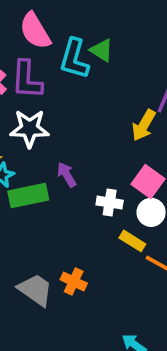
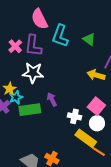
green triangle: (102, 50) -> (89, 39), moved
yellow arrow: (144, 125) -> (96, 75), turned 72
yellow rectangle: (132, 241) -> (86, 138), size x1.5

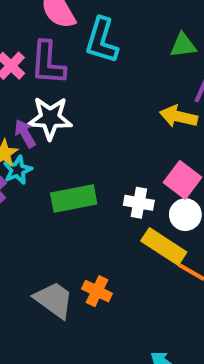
green triangle: (89, 39) -> (183, 45), moved, turned -40
purple arrow: (52, 99) -> (25, 134), moved
green rectangle: (30, 110) -> (74, 198), moved

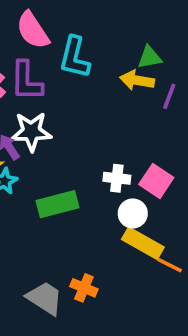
yellow arrow: (179, 116) -> (137, 80), moved
white cross: (139, 203) -> (117, 178), moved
white circle: (185, 215) -> (133, 213), moved

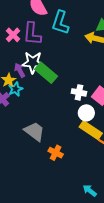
green rectangle: (58, 204) -> (46, 73), moved, turned 50
gray trapezoid: (45, 298) -> (34, 131), moved

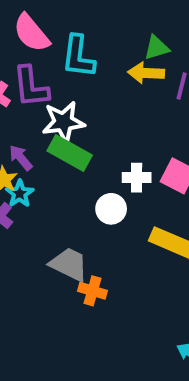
white star: (33, 62) -> (63, 122), moved
white circle: (86, 113) -> (111, 209), moved
orange cross: (56, 153) -> (93, 291), moved

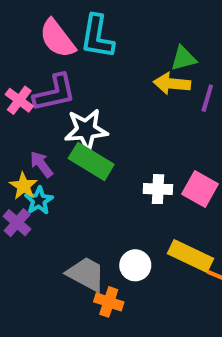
cyan L-shape: (78, 56) -> (97, 37), moved
purple L-shape: (31, 87) -> (55, 93), turned -99
white circle: (111, 209) -> (135, 265), moved

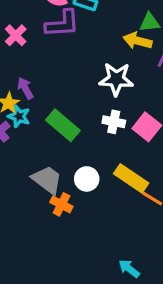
purple L-shape: (55, 93) -> (62, 24), moved
white star: (86, 130) -> (116, 79), moved
green rectangle: (91, 161) -> (63, 125), moved
cyan star: (39, 200) -> (19, 116), turned -30

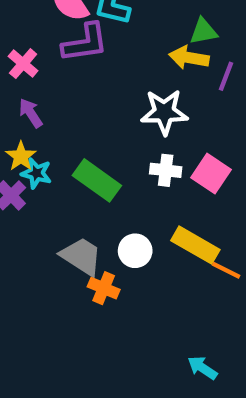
purple arrow: (25, 88) -> (31, 113), moved

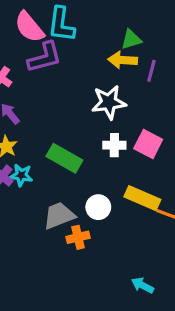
cyan star: (36, 173) -> (21, 175), moved
gray trapezoid: (81, 256) -> (59, 216), turned -48
orange cross: (104, 288) -> (78, 237), turned -30
cyan arrow: (202, 368) -> (143, 285), moved

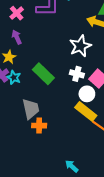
white star: (109, 102) -> (80, 46), turned -30
white circle: (98, 207) -> (87, 94), moved
gray trapezoid: (59, 216) -> (31, 109), turned 85

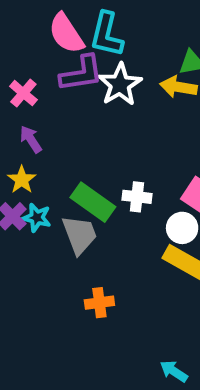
white star: (80, 46) -> (120, 84), moved
white cross: (77, 74) -> (137, 197), moved
gray trapezoid: (31, 109) -> (80, 235), moved

